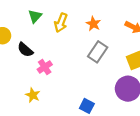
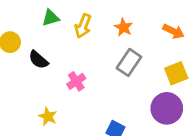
green triangle: (35, 16) -> (51, 18), turned 32
pink cross: (45, 67) -> (76, 81), moved

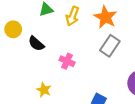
orange star: (124, 27) -> (105, 17), size x1.5
pink cross: (76, 81) -> (67, 61), turned -32

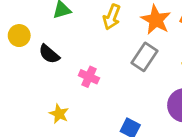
yellow arrow: (73, 16) -> (112, 17), moved
orange star: (105, 17) -> (156, 20), moved

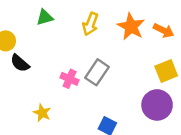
black semicircle: (49, 54) -> (20, 63), moved
gray rectangle: (144, 57) -> (97, 72), moved

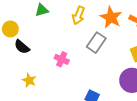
gray rectangle: (97, 72) -> (96, 43), moved
yellow star: (42, 113) -> (29, 80), moved

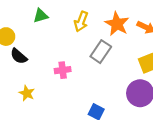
pink cross: (62, 59) -> (63, 70), turned -32

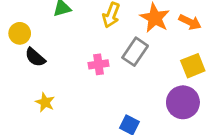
pink cross: (63, 70) -> (99, 64), moved

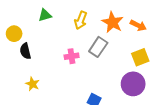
black semicircle: (35, 57) -> (25, 51), turned 35

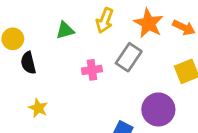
green triangle: (45, 15) -> (65, 30), moved
purple circle: (133, 84) -> (158, 109), moved

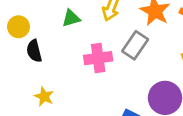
pink cross: (92, 70) -> (98, 58), size x1.4

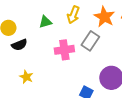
black semicircle: (34, 51) -> (19, 45), turned -98

